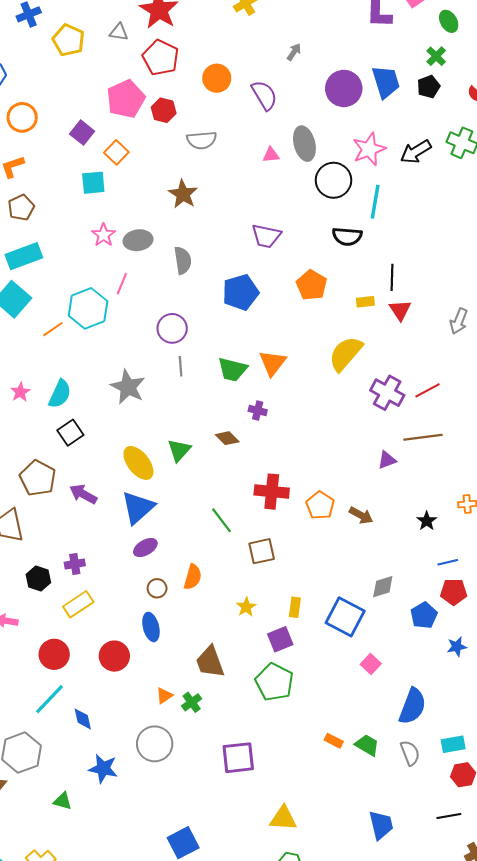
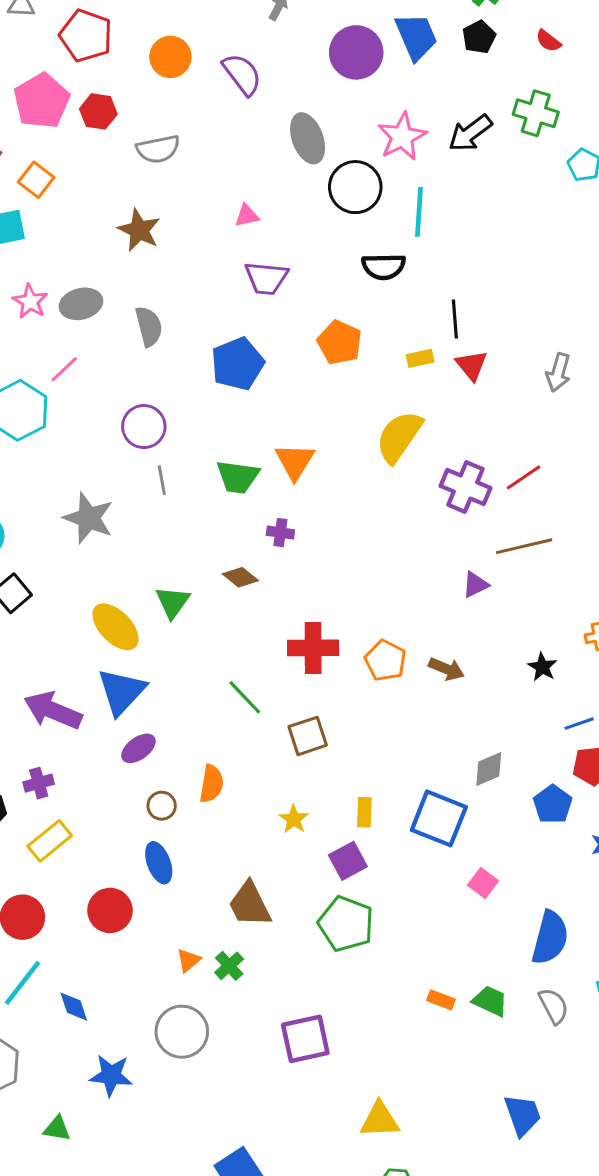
pink triangle: (271, 155) -> (247, 216), moved
pink line: (122, 284) -> (64, 369), turned 30
purple arrow: (83, 494) -> (53, 710), moved, size x1.4

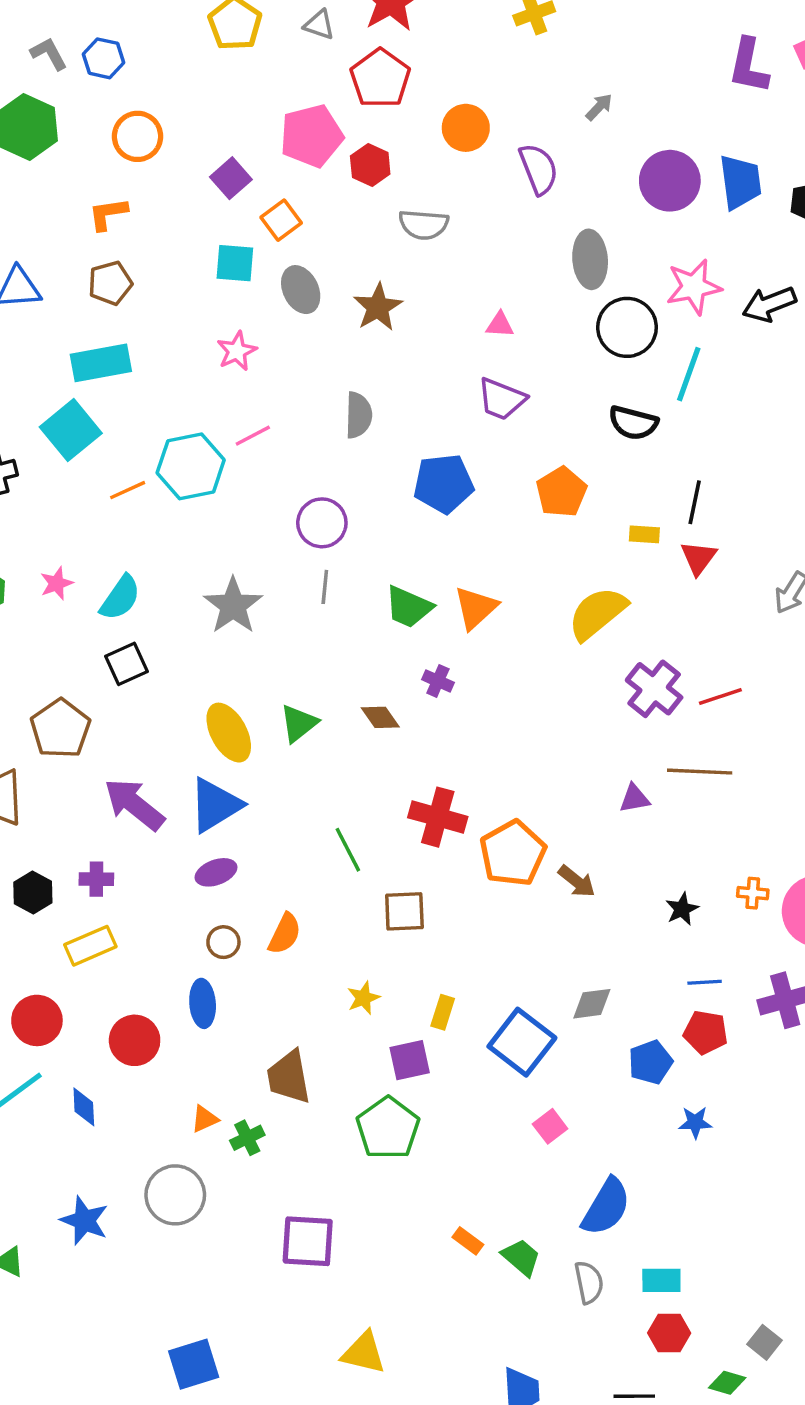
gray ellipse: (81, 304) -> (301, 290), moved, turned 63
orange pentagon: (385, 661) -> (513, 853), size x1.4
blue diamond: (74, 1007) -> (84, 1107), moved

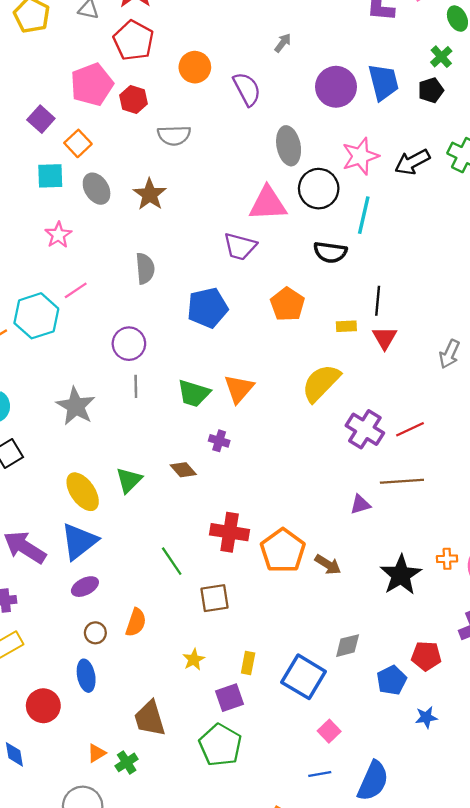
pink triangle: (500, 325) -> (268, 204), moved, size x2.0
black star: (682, 909) -> (401, 575), size x1.8
blue line: (705, 982) -> (320, 774), moved

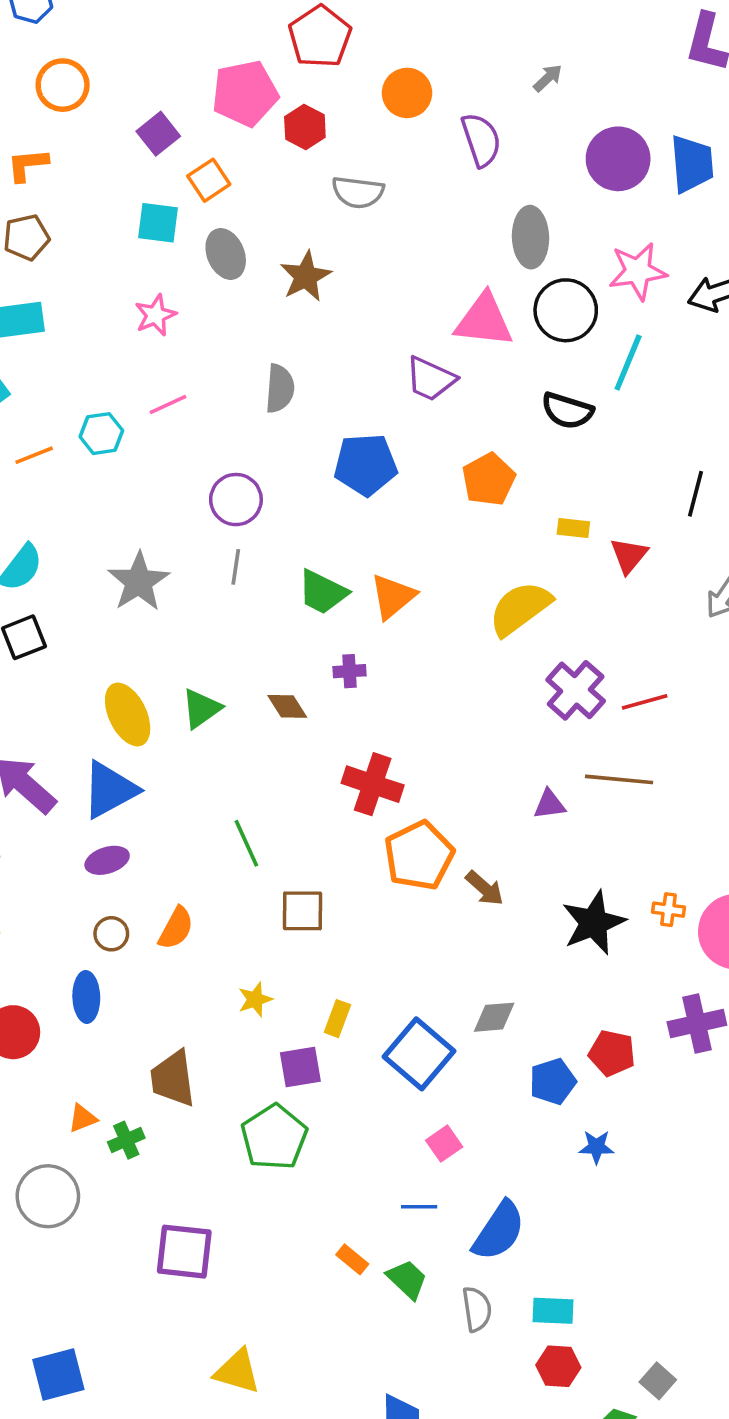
black line: (378, 301) -> (695, 494), moved
cyan hexagon: (36, 316) -> (101, 434), size x0.6
purple cross: (219, 441) -> (349, 671), turned -30
red cross: (230, 532) -> (373, 784), moved

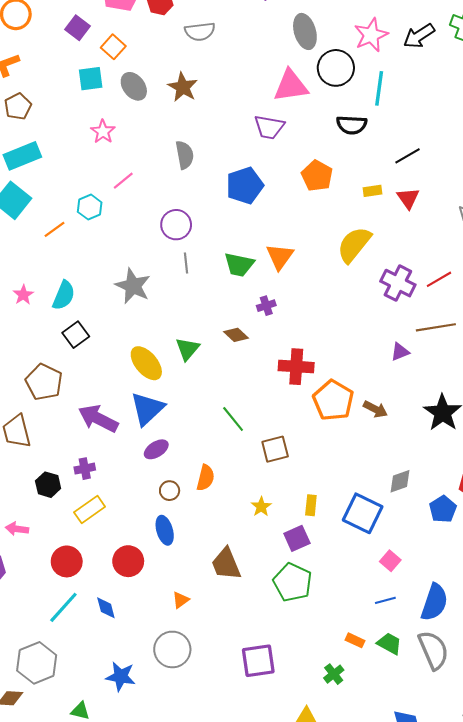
black line: (695, 494) -> (408, 156), moved, turned 60
green cross: (126, 1140) -> (334, 674), moved
gray semicircle: (477, 1309) -> (433, 650), size x1.5

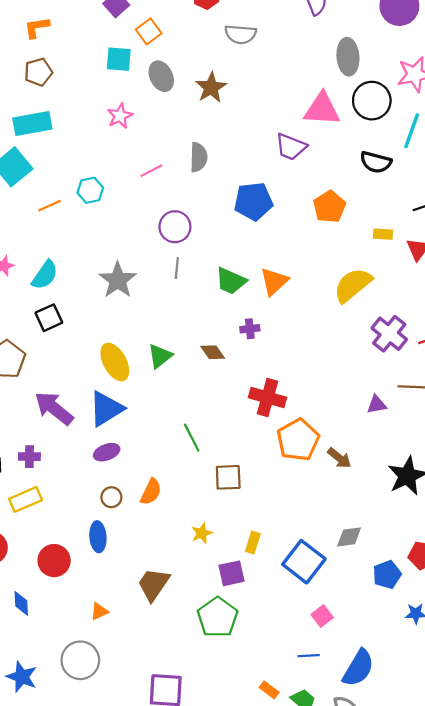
pink line: (123, 181) -> (151, 171), moved
brown trapezoid: (226, 564) -> (154, 584), turned 45

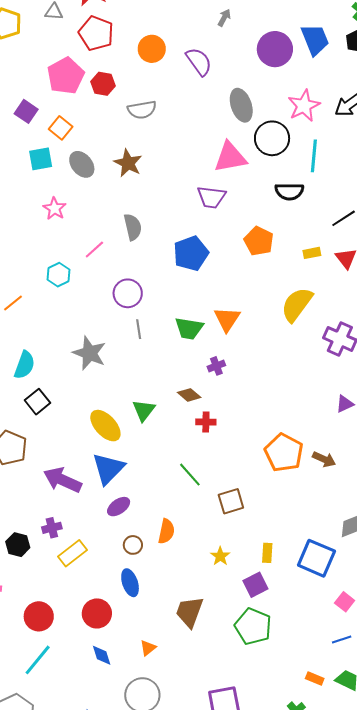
cyan hexagon: (90, 190) -> (59, 275), moved
red cross: (267, 397) -> (206, 422), moved, size x0.6
yellow rectangle: (26, 499) -> (72, 553), moved
blue diamond: (21, 603) -> (102, 655), moved

